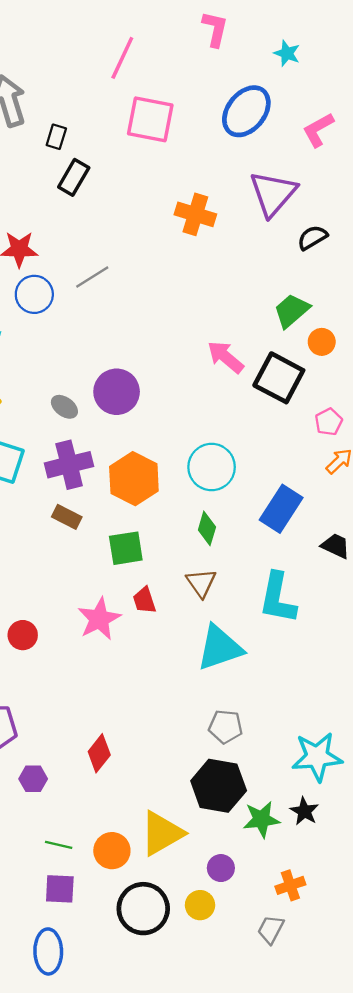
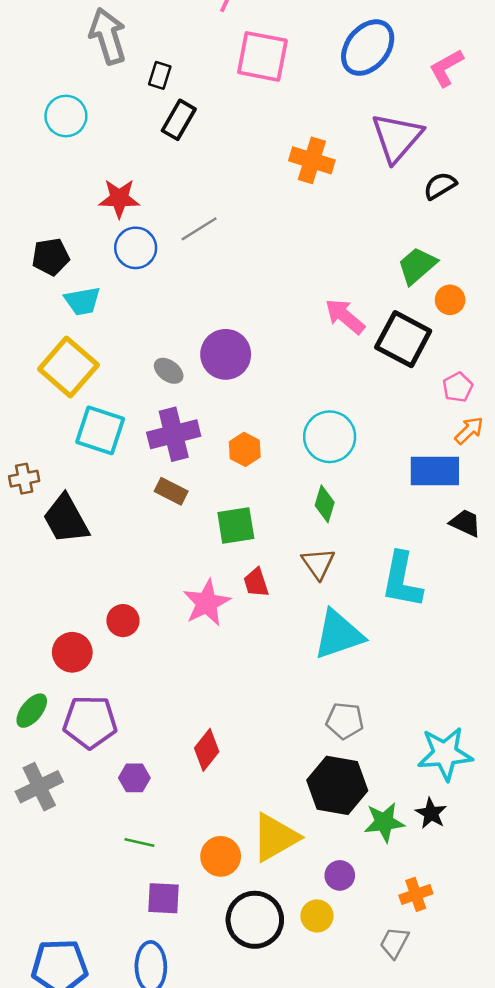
orange hexagon: (134, 479) -> (245, 449), size x0.6
blue rectangle: (281, 509) -> (435, 471), moved, turned 57
green line: (59, 845) -> (139, 842), moved

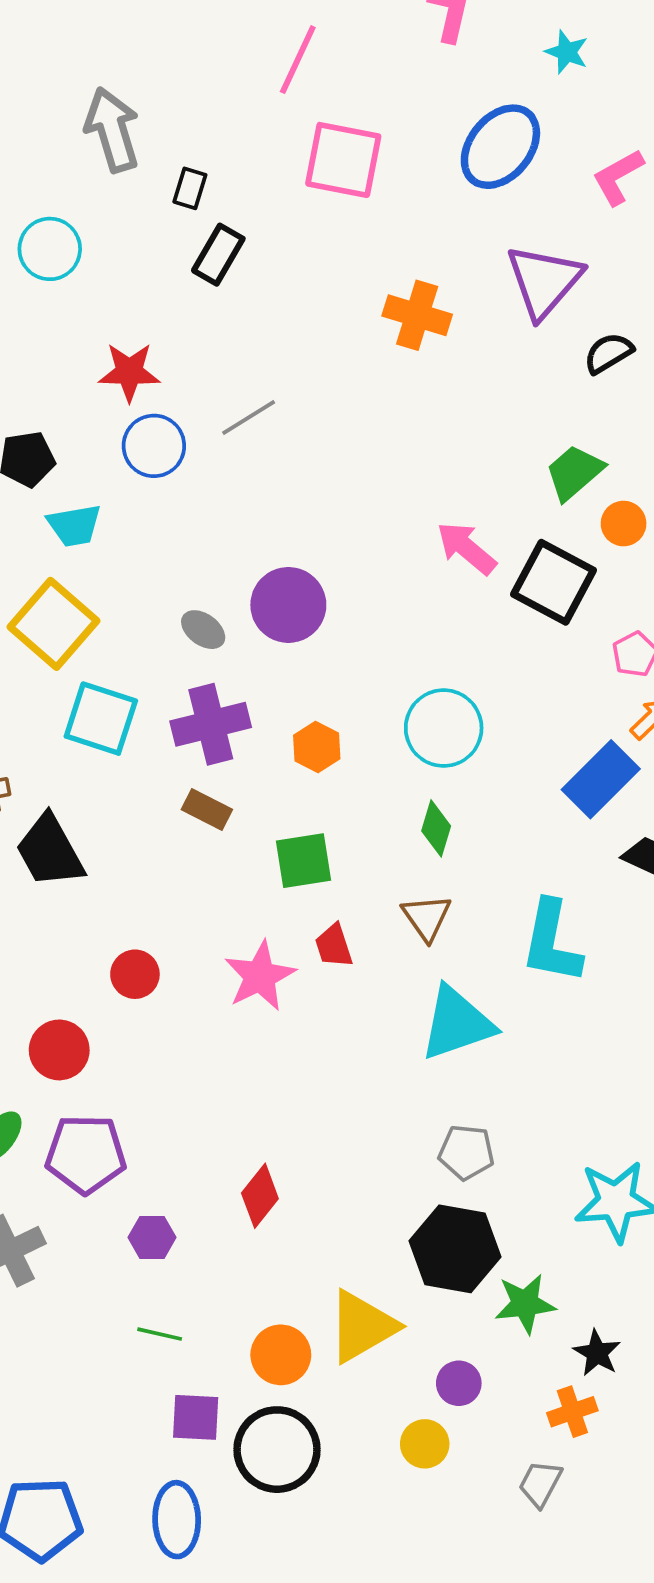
blue rectangle: (435, 471) -> (601, 779), turned -45
red circle: (123, 621) -> (135, 974), moved
black star: (431, 813) -> (597, 1353), moved
black circle: (255, 920) -> (277, 1450), moved

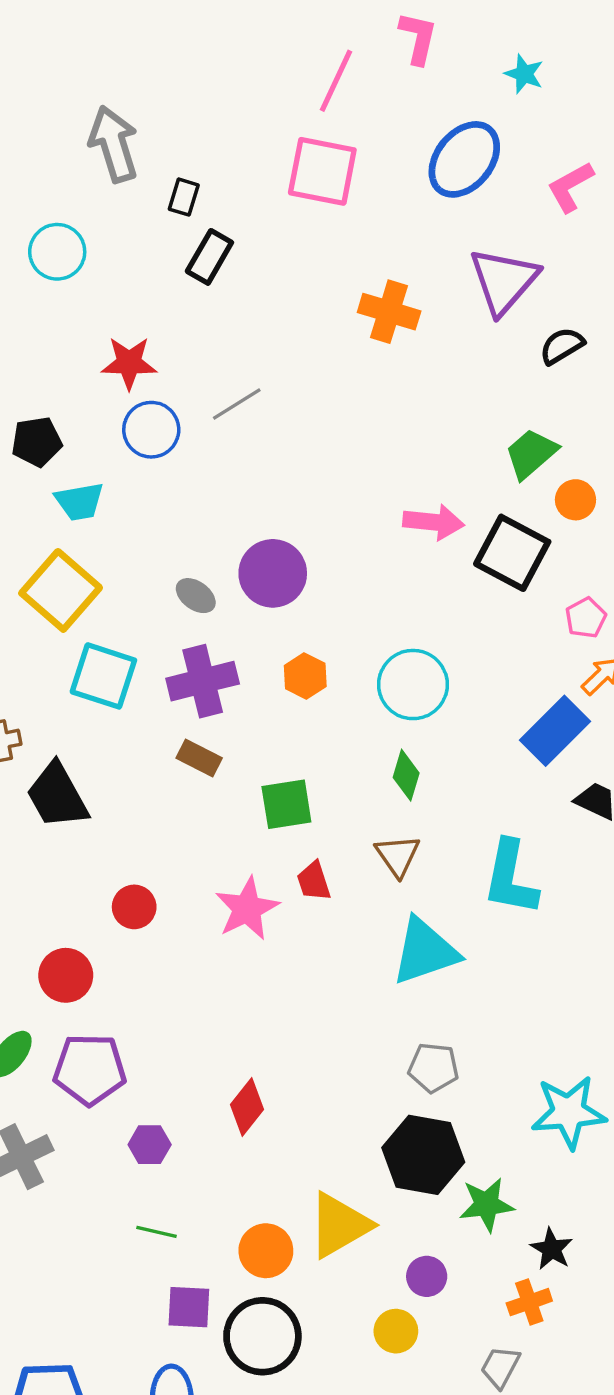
pink line: (298, 60) -> (336, 81), moved
pink arrow: (466, 548) -> (434, 522), turned 146
orange hexagon: (317, 747) -> (305, 676), moved

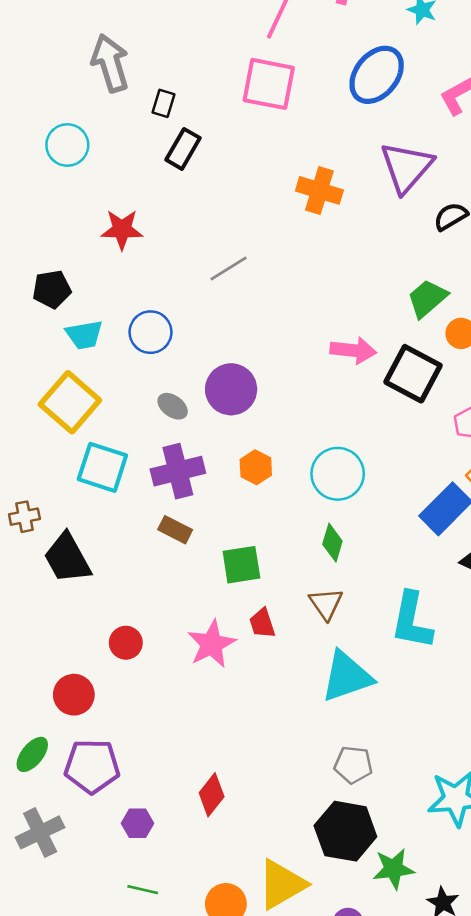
gray line: (237, 404) -> (228, 268), moved
blue circle: (151, 430) -> (150, 332), moved

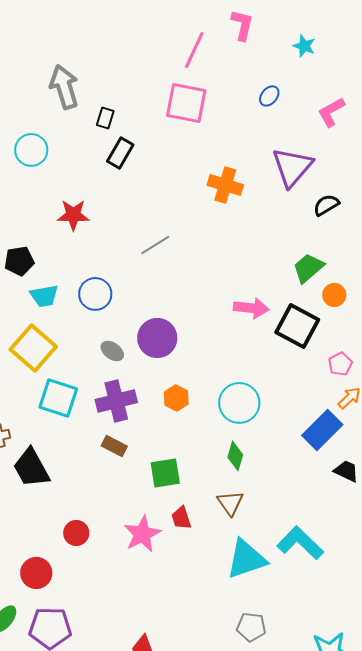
blue ellipse: (377, 75) -> (269, 96), size x0.5
cyan L-shape: (412, 621) -> (300, 543), moved, turned 123

